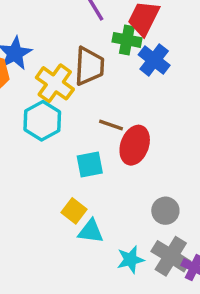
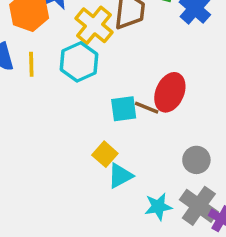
brown line: (111, 125) -> (147, 108), moved
cyan triangle: (91, 231) -> (120, 176), turned -40

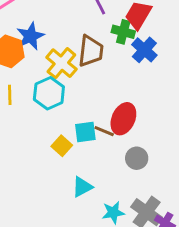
yellow square: (105, 154) -> (62, 146), moved
gray circle: (196, 160) -> (137, 158), moved

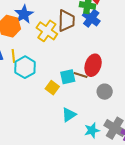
blue cross: (144, 50) -> (91, 18), moved
cyan hexagon: (49, 93) -> (25, 67), moved

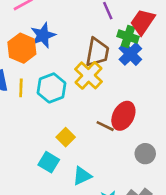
yellow cross: (47, 31) -> (89, 75), moved
cyan hexagon: (25, 67) -> (51, 88), moved
cyan square: (68, 77) -> (49, 162), moved, turned 35
gray circle: (105, 92) -> (145, 154), moved

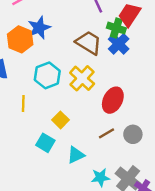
brown trapezoid: (97, 52) -> (89, 43), turned -68
yellow cross: (89, 75) -> (82, 78), moved
yellow line: (21, 88) -> (23, 104), moved
brown line: (105, 126) -> (106, 133), moved, turned -56

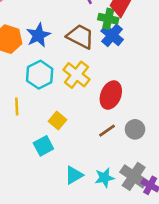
blue star: (39, 28) -> (38, 35), moved
cyan square: (45, 143) -> (43, 146), turned 36
cyan triangle: (76, 155) -> (74, 175), moved

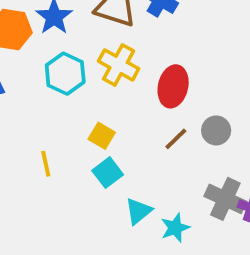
yellow line: (17, 106) -> (46, 164), moved
cyan square: (43, 146) -> (108, 173), moved
cyan star: (104, 178) -> (175, 228), moved

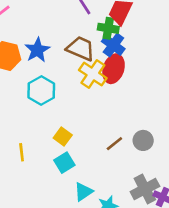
yellow cross: (119, 65) -> (93, 74), moved
red ellipse: (173, 86) -> (114, 69), moved
gray cross: (225, 199) -> (145, 189), turned 32

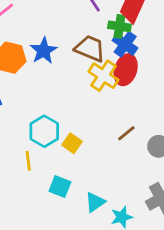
cyan hexagon: (41, 91) -> (44, 131), moved
brown line: (114, 144) -> (126, 133), moved
cyan square: (64, 163) -> (60, 187), moved, turned -36

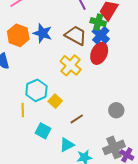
blue star: (44, 51) -> (42, 33), turned -30
yellow cross: (104, 76) -> (71, 65), moved
brown line: (126, 133) -> (77, 119), moved

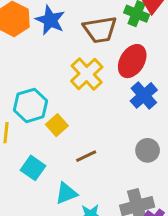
brown trapezoid: (76, 35) -> (100, 30), turned 135
blue cross: (101, 35) -> (144, 95), moved

